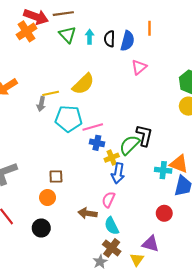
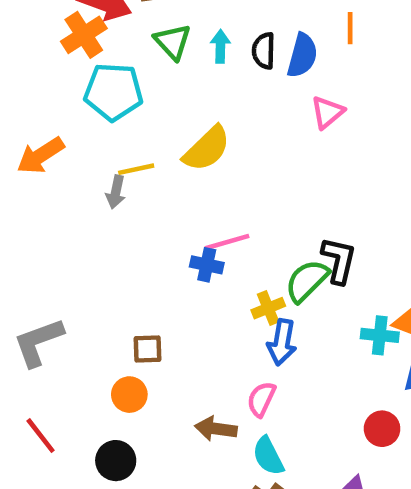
cyan pentagon: (69, 119) -> (113, 92), moved
blue cross: (97, 143) -> (207, 265), moved

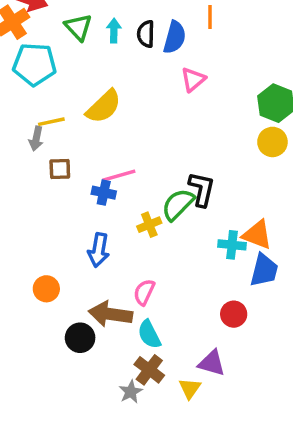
blue arrow: (282, 342) -> (99, 250), moved
brown square: (148, 349) -> (60, 169), moved
brown arrow: (216, 429) -> (110, 314), size x1.4
black circle: (116, 461) -> (80, 338), moved

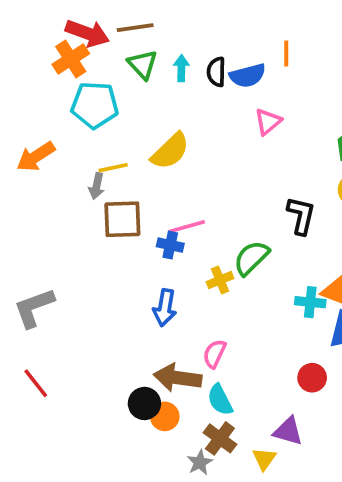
blue semicircle: (175, 37) -> (248, 76), turned 60
brown square: (60, 169) -> (122, 219), size x1.6
black L-shape: (202, 189) -> (301, 216), moved
orange circle: (46, 289) -> (165, 416), moved

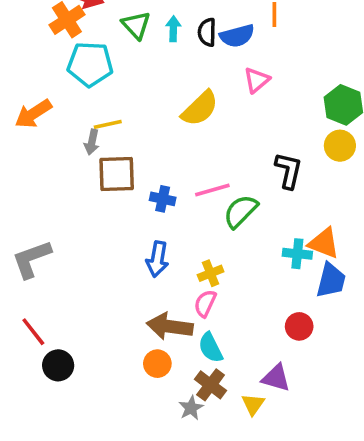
yellow semicircle: (170, 151) -> (200, 108), moved
pink line: (187, 227) -> (212, 190), moved
yellow cross: (220, 280) -> (211, 273), moved
black circle: (144, 403) -> (58, 365), moved

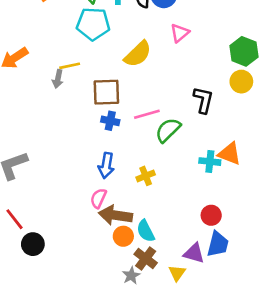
cyan pentagon: (90, 64) -> (93, 24), moved
brown square: (117, 174) -> (106, 92), moved
blue trapezoid: (331, 280) -> (218, 244), moved
pink semicircle: (205, 303) -> (98, 198), moved
orange circle: (157, 364) -> (123, 236), moved

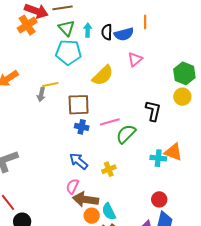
blue arrow: (106, 165) -> (79, 161), turned 120

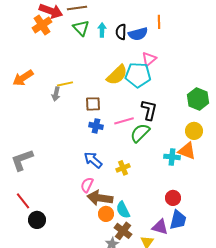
cyan pentagon: (68, 52) -> (138, 75), moved
green hexagon: (184, 73) -> (198, 99), moved
yellow circle: (182, 97) -> (194, 131), moved
brown square: (79, 105) -> (93, 104), size x0.7
black L-shape: (153, 111) -> (149, 110), moved

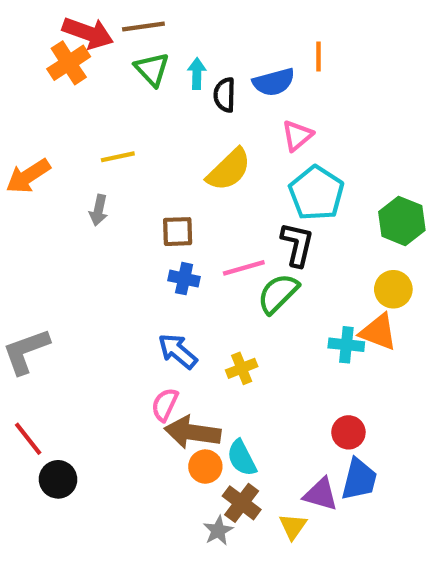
black semicircle: (121, 32) -> (225, 95), moved
cyan pentagon: (138, 75) -> (316, 193), moved, turned 30
yellow line: (65, 84) -> (118, 157), moved

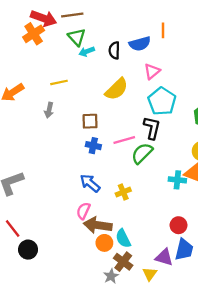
cyan arrow: (197, 74) -> (87, 51), moved, turned -112

